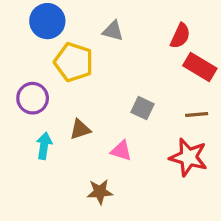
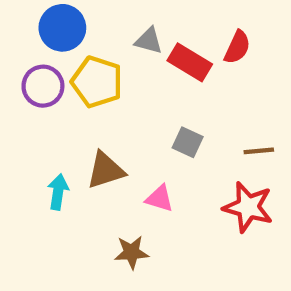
red rectangle: (200, 67) -> (190, 62), moved
purple circle: (33, 98) -> (43, 86), moved
brown triangle: (80, 129) -> (106, 170), size x1.4

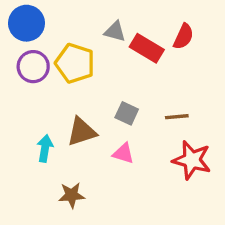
blue circle: (62, 28) -> (27, 23), moved
gray square: (188, 142) -> (127, 113), moved
brown line: (259, 151) -> (177, 117), moved
brown star: (131, 252) -> (72, 195), moved

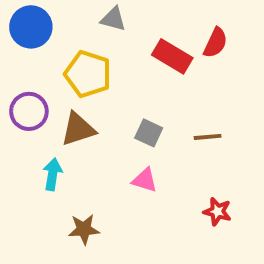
gray triangle: (115, 32) -> (113, 19), moved
purple circle: (33, 67) -> (29, 111), moved
brown triangle: (82, 132) -> (78, 129), moved
red star: (192, 160) -> (217, 212), moved, size x0.6

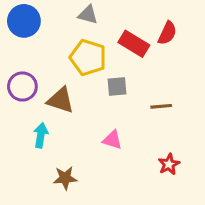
yellow pentagon: (88, 74) -> (88, 57), moved
brown triangle: (78, 129) -> (61, 100), turned 36
gray square: (149, 133) -> (117, 86), moved, turned -30
red star: (217, 212) -> (169, 164), turned 30

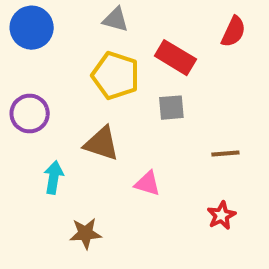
red semicircle: (167, 33) -> (233, 32), moved
gray square: (117, 86) -> (171, 108), moved
brown triangle: (61, 100) -> (102, 143), moved
brown line: (161, 106) -> (225, 153), moved

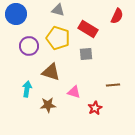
purple circle: (30, 114) -> (29, 46), moved
brown line: (225, 153) -> (113, 85), moved
red star: (221, 215) -> (95, 108), moved
brown star: (86, 233) -> (48, 105), moved

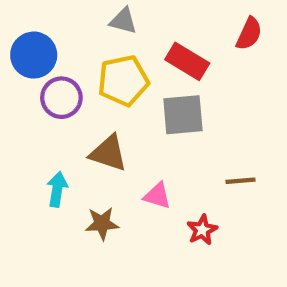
blue circle: (16, 14) -> (34, 55), moved
yellow pentagon: (58, 38) -> (123, 81), turned -30
gray square: (86, 54) -> (183, 115), size x1.5

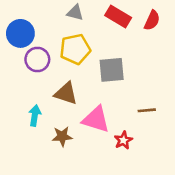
red rectangle: (187, 61) -> (118, 17), moved
pink triangle: (157, 196) -> (96, 119), size x1.6

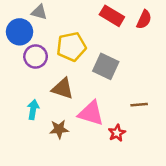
gray triangle: (75, 13) -> (39, 12), moved
gray square: (112, 70) -> (106, 66), turned 30

